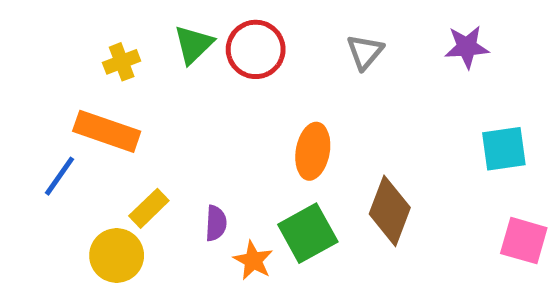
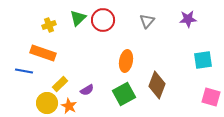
blue line: (60, 176) -> (24, 71), turned 66
purple semicircle: (216, 223) -> (87, 90), turned 56
orange star: (253, 260) -> (69, 106), moved

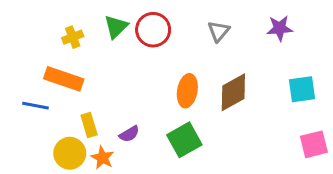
yellow rectangle: (60, 84) -> (89, 125), turned -63
brown diamond: (157, 85) -> (233, 92), moved, turned 40
pink square: (211, 97) -> (314, 144), turned -30

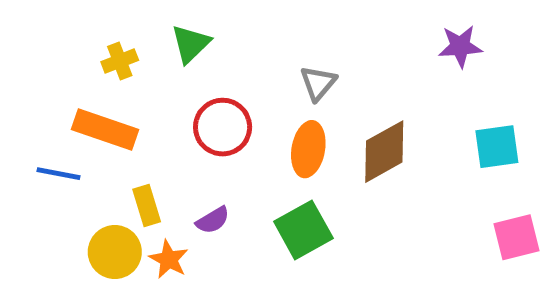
red circle: (153, 30) -> (223, 127), moved
gray triangle: (219, 31) -> (318, 83), moved

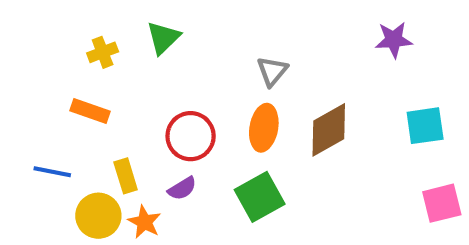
red circle: (223, 127) -> (191, 136), moved
orange rectangle: (105, 130) -> (90, 111), size x0.7
blue line: (58, 174) -> (52, 172), moved

